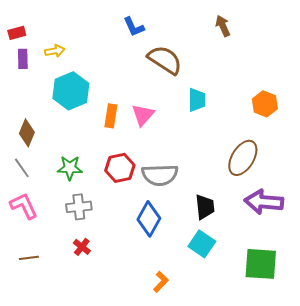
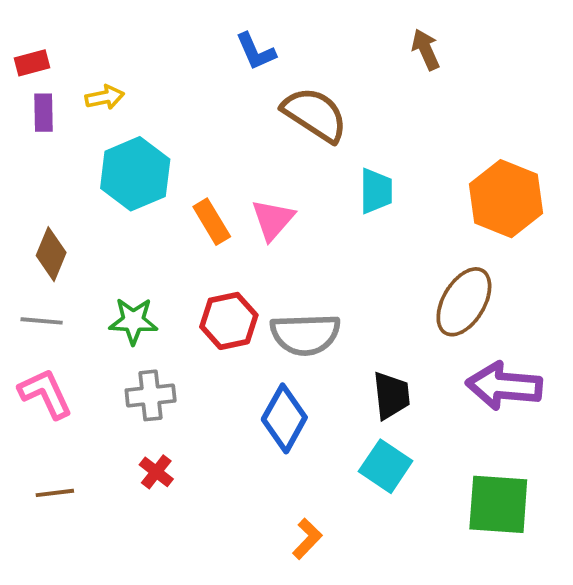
orange hexagon: (265, 104) -> (506, 199), size x1.5
orange rectangle: (111, 116) -> (212, 222), turned -40
gray line: (22, 168) -> (42, 321), turned -50

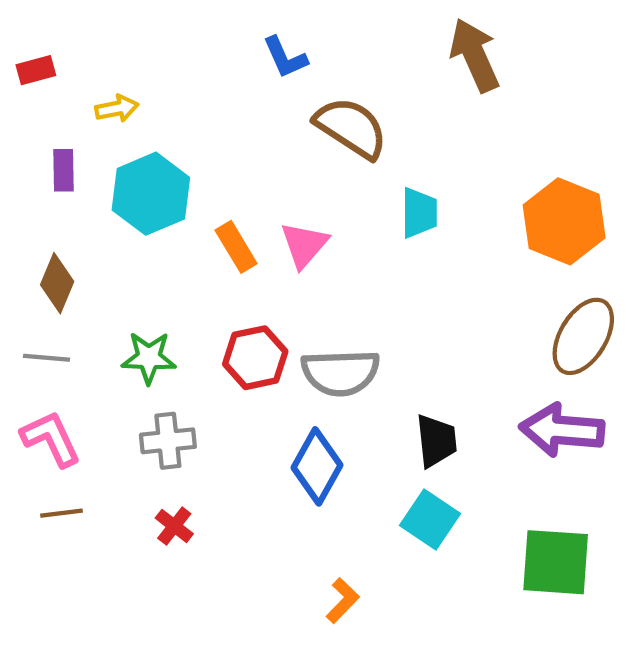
brown arrow: (426, 50) -> (475, 55), size x1.6
purple rectangle: (43, 113) -> (64, 170), moved
brown ellipse: (464, 302) -> (583, 336), moved
brown line: (55, 493) -> (61, 513), moved

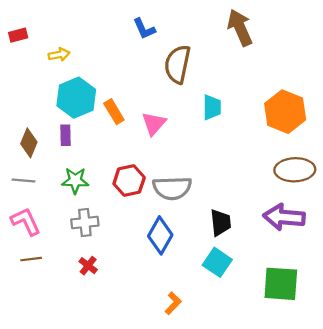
brown semicircle: (351, 128) -> (177, 64), turned -111
purple rectangle: (64, 170) -> (66, 135), moved
orange rectangle: (236, 247) -> (114, 112), moved
brown ellipse: (583, 336) -> (295, 170), turned 57

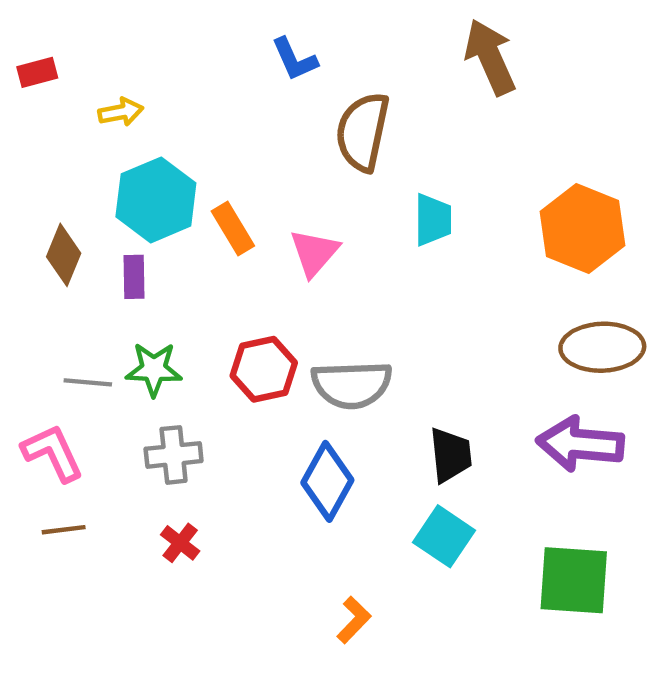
brown diamond: (29, 143) -> (64, 255), moved
gray line: (24, 181) -> (88, 382), moved

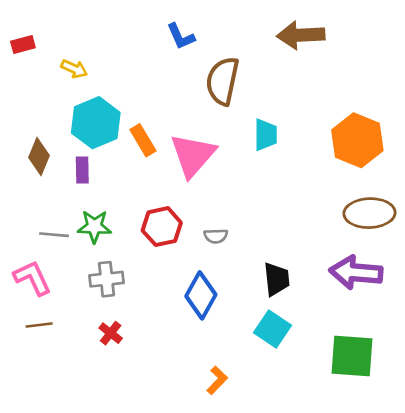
brown arrow: (490, 57) -> (301, 35), turned -69
yellow arrow: (121, 112) -> (74, 69), turned 35
pink triangle: (314, 253) -> (193, 155), size x1.5
gray semicircle: (352, 385) -> (216, 236), size x0.5

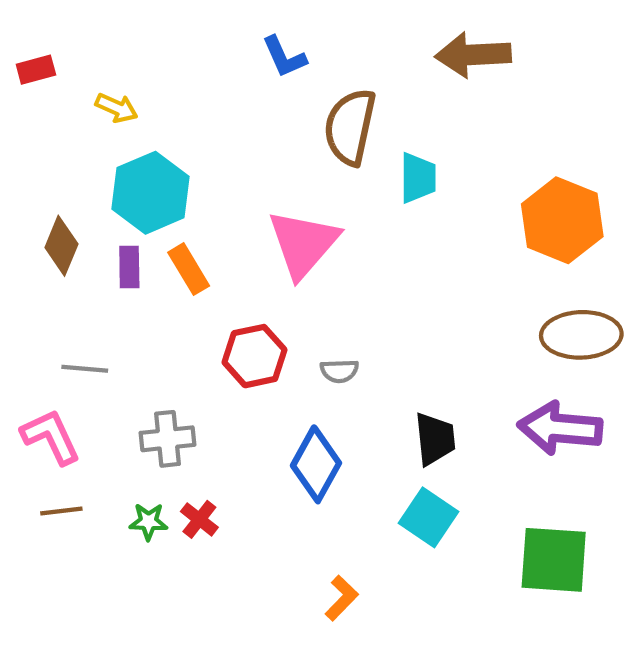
cyan trapezoid: (266, 135) -> (418, 178), moved
orange rectangle: (143, 140) -> (189, 269), moved
green star: (94, 227) -> (148, 522), moved, size x0.7
red cross: (111, 333) -> (199, 519), moved

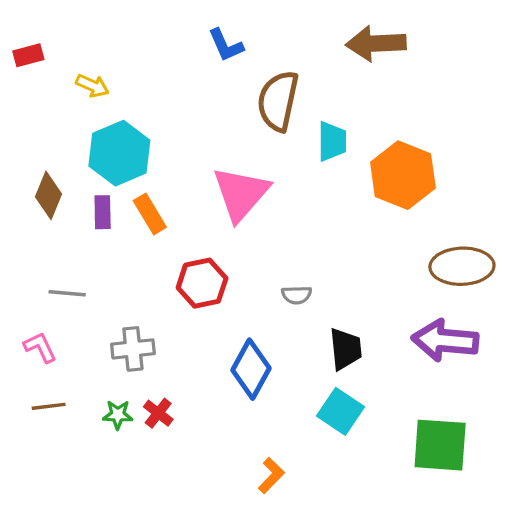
orange hexagon: (562, 220) -> (403, 175), moved
gray semicircle: (339, 371) -> (297, 295), moved
pink L-shape: (51, 437) -> (40, 347), size x0.7

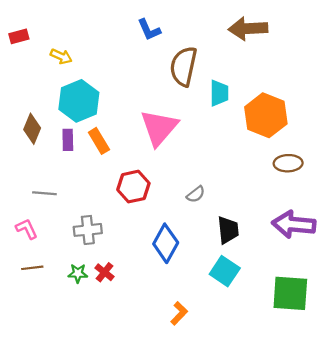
brown ellipse: (462, 266) -> (288, 163), moved, size x0.7
gray semicircle: (297, 295) -> (196, 194), turned -36

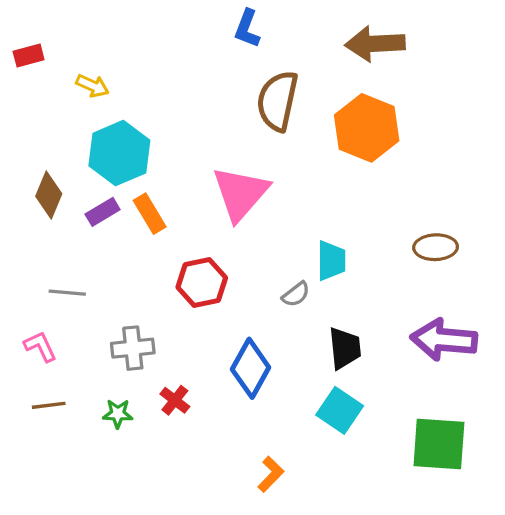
blue L-shape: (149, 30) -> (247, 29), moved, turned 45
cyan trapezoid: (219, 93) -> (331, 261), moved
orange hexagon: (266, 115) -> (367, 128), moved
purple rectangle: (68, 140) -> (103, 212), turned 60
red cross: (105, 272) -> (175, 400), moved

